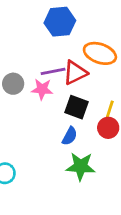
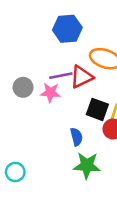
black square: (76, 107) -> (97, 109), moved
blue semicircle: (70, 136) -> (76, 137), turned -42

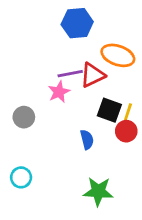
gray circle: (23, 87) -> (24, 117), moved
pink star: (50, 93) -> (59, 92), turned -30
green star: (87, 165) -> (98, 191), moved

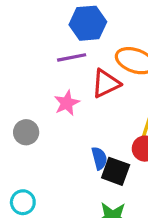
purple line: (70, 74) -> (72, 57), moved
black square: (109, 110) -> (116, 171), moved

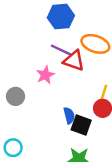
purple line: (72, 57) -> (61, 50), moved, turned 36
red triangle: (106, 83) -> (74, 61), turned 45

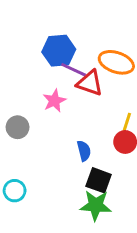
blue hexagon: (61, 17) -> (59, 51), moved
black square: (81, 125) -> (99, 180), moved

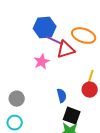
red triangle: (90, 83) -> (66, 50), turned -36
gray circle: (18, 127) -> (17, 99), moved

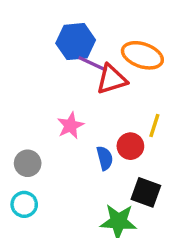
pink star: (42, 62) -> (70, 126), moved
red circle: (90, 90) -> (130, 146), moved
black square: (72, 116) -> (146, 192), moved

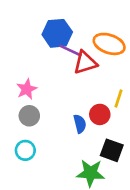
pink star: (70, 126) -> (27, 89), moved
gray circle: (28, 163) -> (29, 116), moved
cyan circle: (24, 204) -> (25, 150), moved

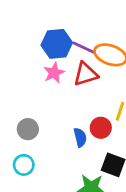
purple line: (71, 51) -> (84, 48), moved
pink star: (27, 89) -> (54, 73), moved

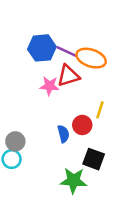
pink star: (54, 73) -> (49, 86), moved, turned 30
gray circle: (28, 129) -> (15, 141), moved

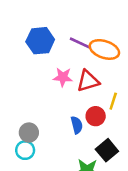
blue hexagon: (42, 48) -> (40, 41), moved
red triangle: (68, 76) -> (88, 81), moved
black square: (94, 159) -> (107, 150), turned 30

